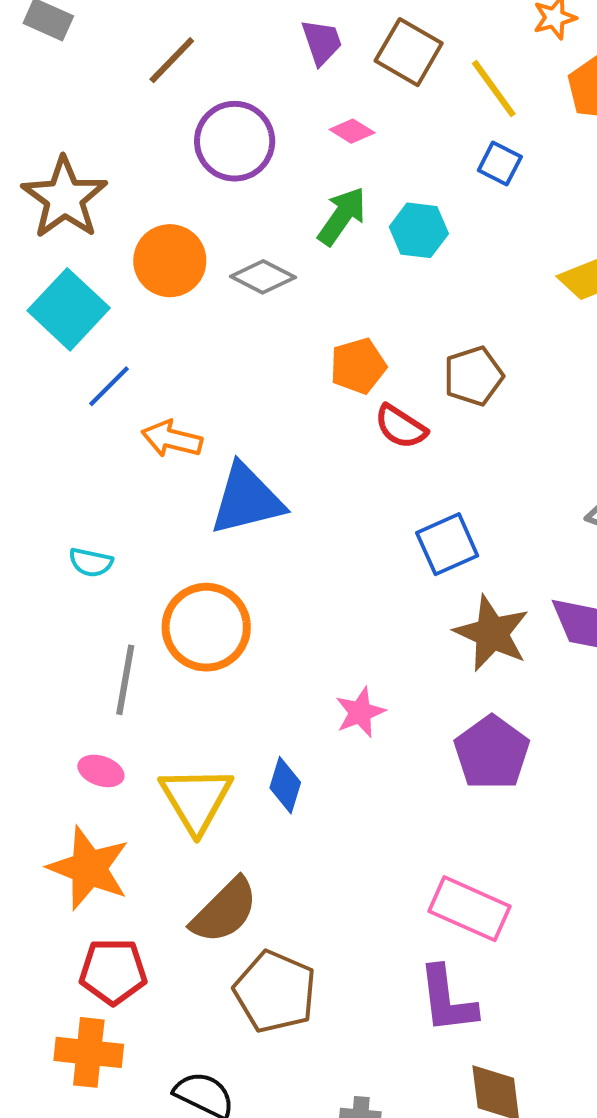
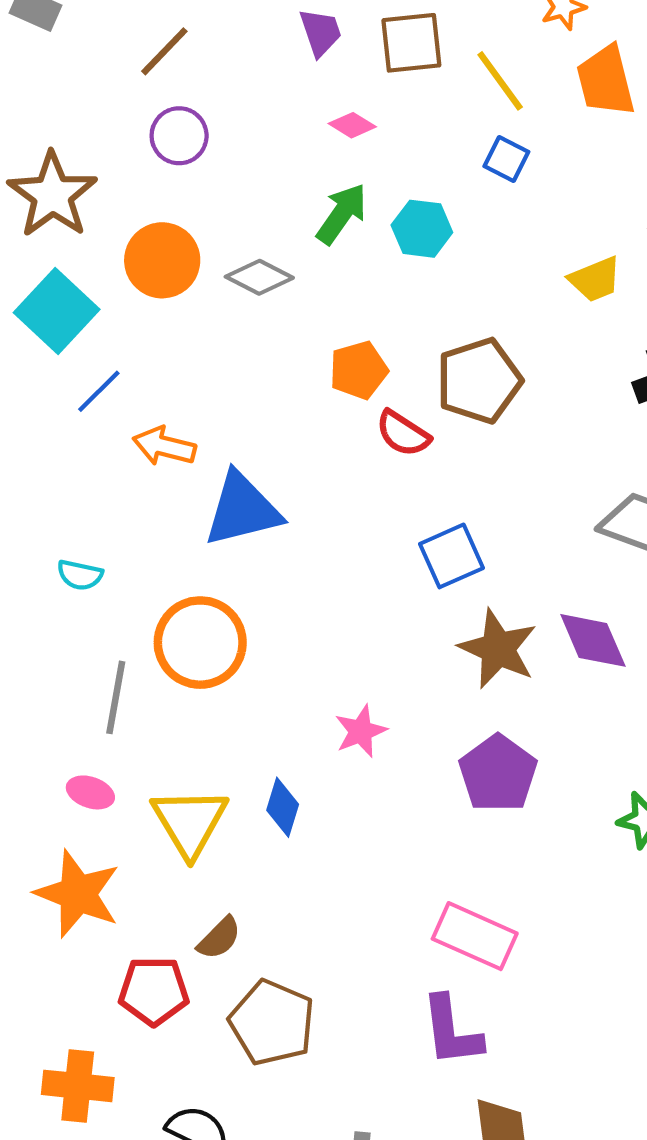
brown square: (409, 52) -> (411, 43), turned -36
purple circle: (235, 141) -> (179, 136), moved, size x0.7
brown pentagon: (474, 376) -> (479, 381), size x1.4
brown semicircle: (224, 911) -> (219, 938), size x0.6
red pentagon: (113, 971) -> (154, 991), moved

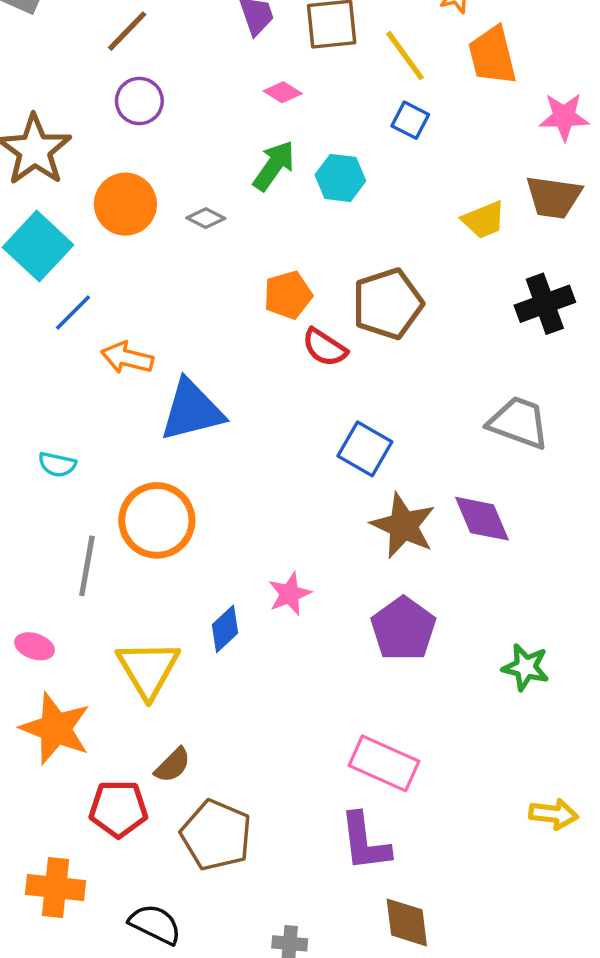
gray diamond: (259, 277) -> (206, 218), size x0.7
blue square: (451, 556) -> (365, 449), turned -36
pink ellipse: (90, 792) -> (35, 646), moved
blue diamond: (283, 807) -> (225, 629), moved, turned 30

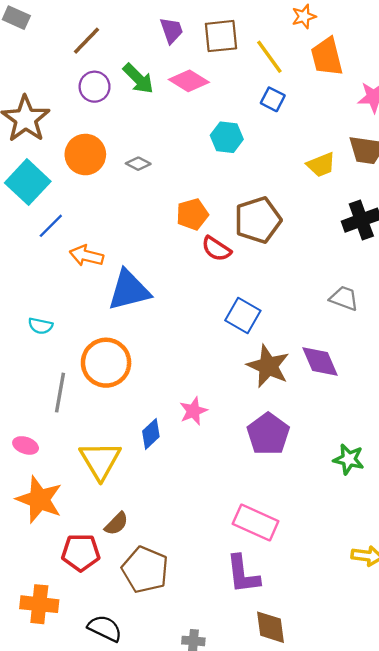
pink diamond: (283, 92) -> (189, 81), size x1.6
green arrow: (274, 166) -> (138, 79), moved, turned 100
gray trapezoid: (519, 423) -> (344, 298), size x0.7

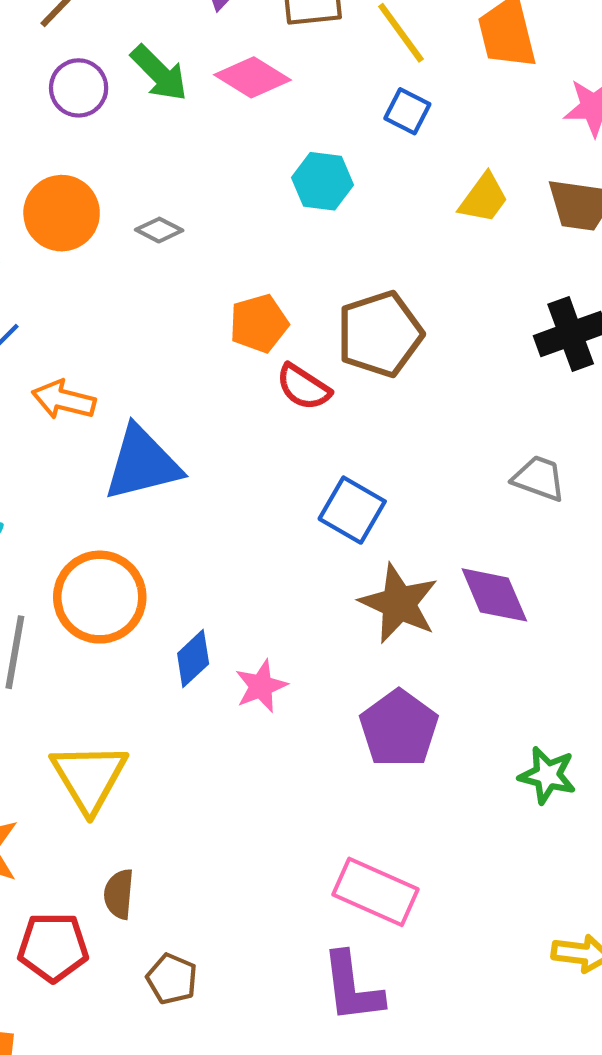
yellow trapezoid: (321, 165) -> (484, 198), moved, turned -32
blue diamond: (151, 434) -> (193, 659), moved
brown semicircle: (116, 524) -> (119, 894), turned 140
brown pentagon: (145, 570) -> (172, 979), size x0.6

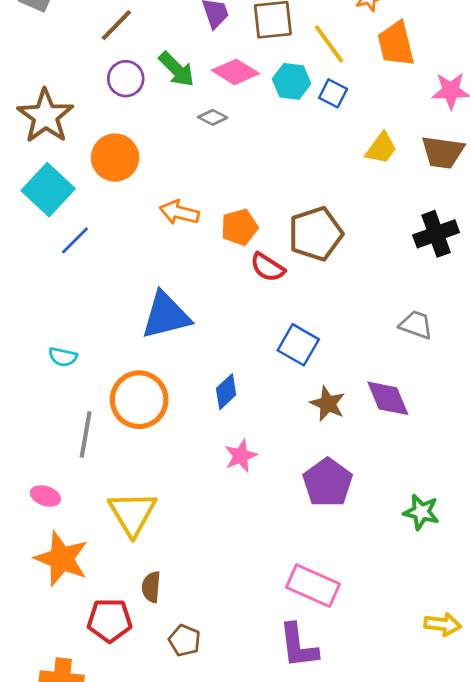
cyan hexagon: (322, 181) -> (292, 81), moved
gray diamond: (159, 230) -> (213, 117), moved
orange arrow: (64, 400) -> (179, 212), moved
brown star: (399, 603) -> (328, 404), size x0.7
blue diamond: (193, 659) -> (226, 392), moved

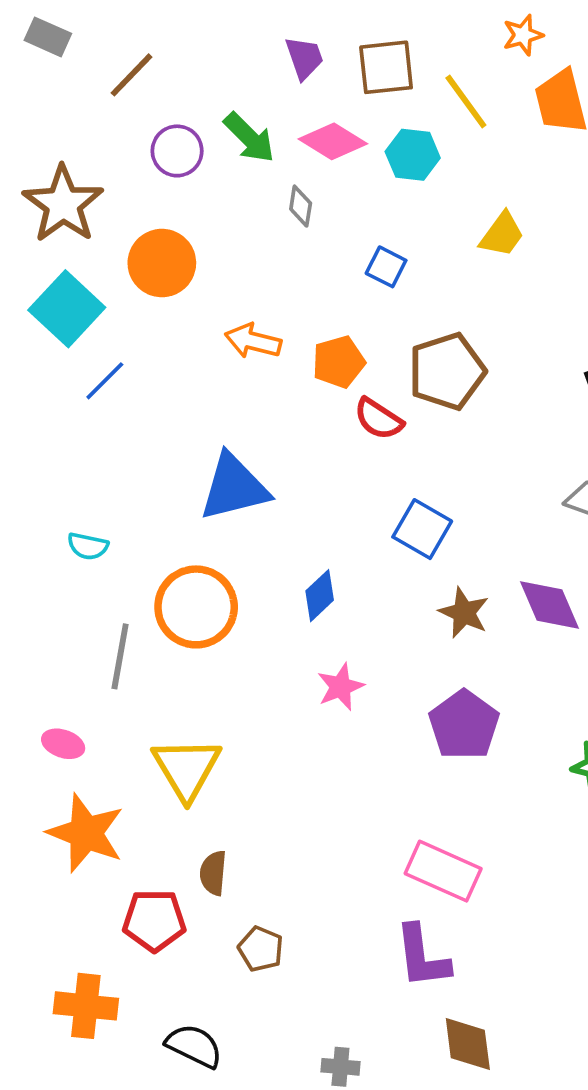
brown line: (116, 25) -> (131, 75), moved
blue square: (333, 93) -> (386, 267), moved
gray diamond: (213, 117) -> (301, 206), turned 72
yellow trapezoid: (381, 148) -> (502, 235), moved

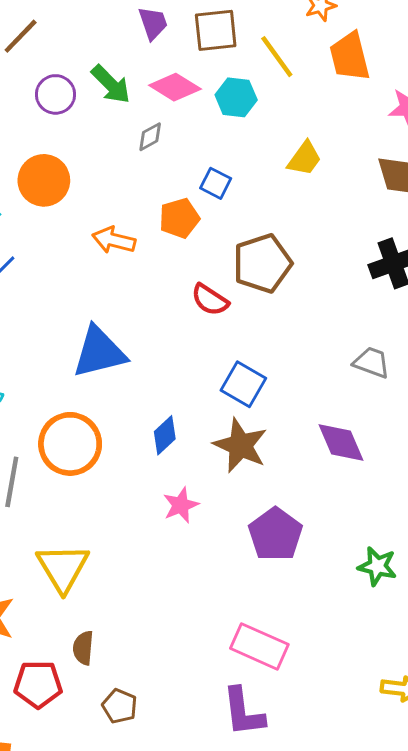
gray diamond: (301, 206) -> (150, 137), turned 52
orange pentagon: (339, 362) -> (179, 218), moved
brown star: (464, 613) -> (240, 445), moved, size x1.4

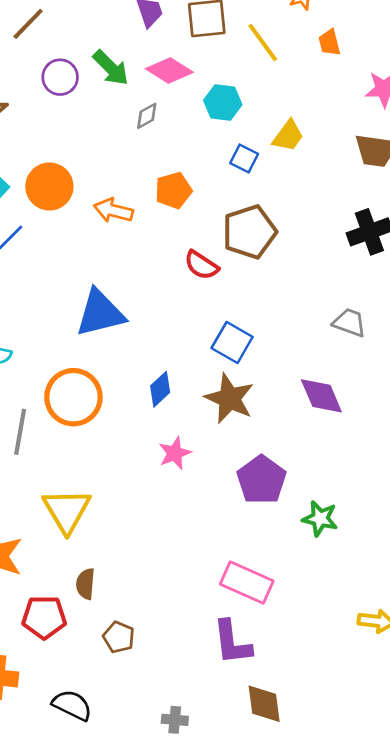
orange trapezoid: (350, 57) -> (329, 43), size x0.6
cyan hexagon: (236, 97) -> (223, 103), moved
orange circle: (44, 180) -> (49, 187), moved
blue square: (216, 183) -> (244, 159), moved
green star: (377, 566) -> (320, 518), moved

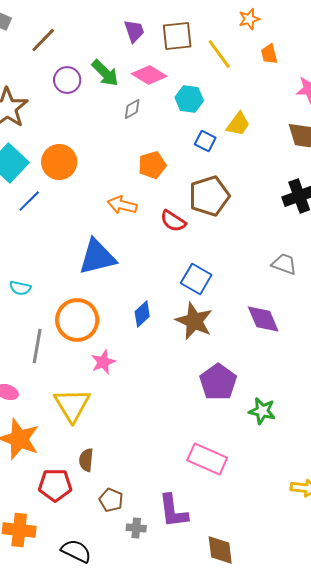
orange arrow: (113, 211) -> (122, 205), moved
pink star: (175, 453) -> (103, 362), moved
purple L-shape: (232, 642) -> (173, 511), moved
gray cross: (175, 720) -> (136, 528), moved

